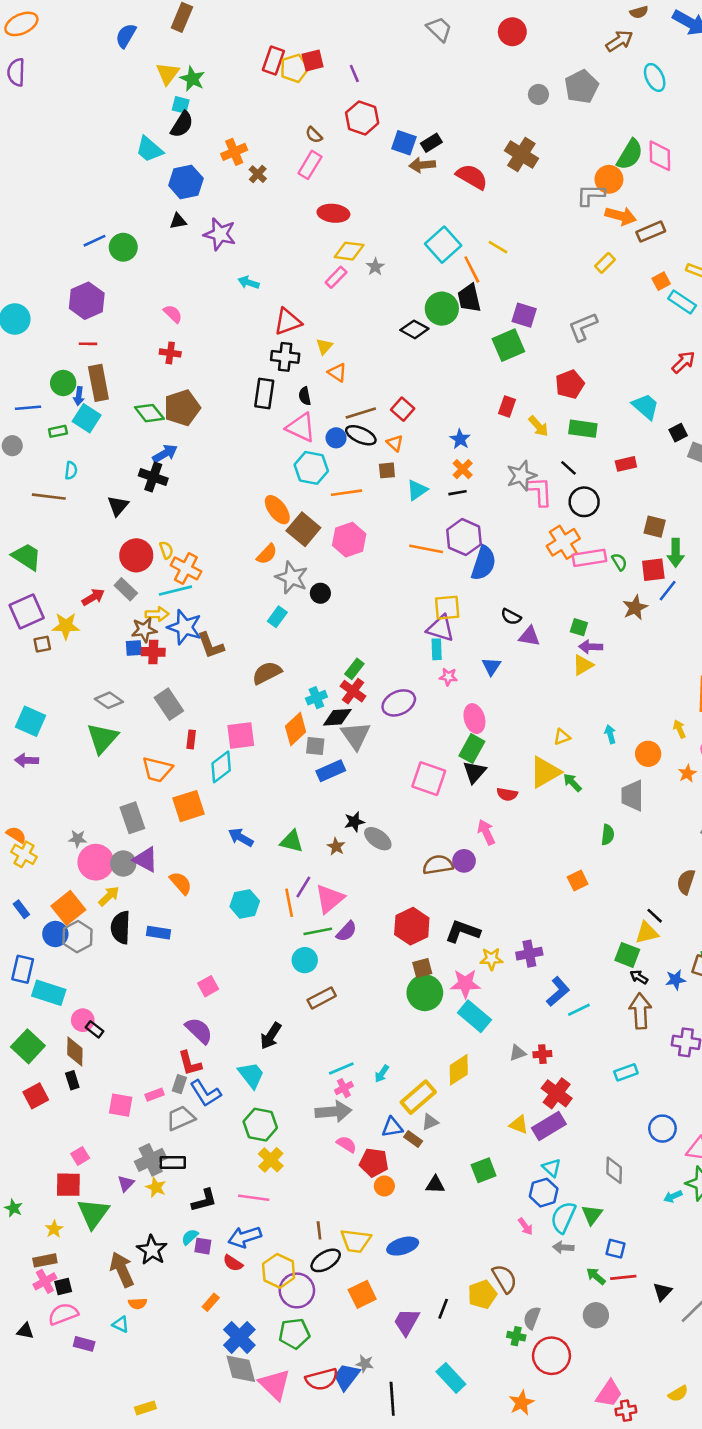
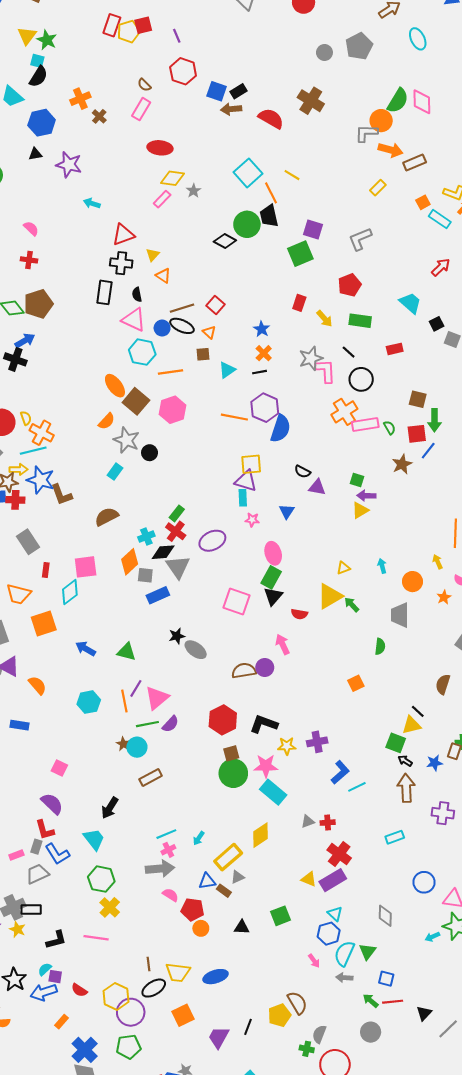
brown star: (336, 847) -> (123, 744), moved
pink square: (208, 986) -> (59, 768), turned -35
blue arrow: (245, 1237) -> (44, 992), moved

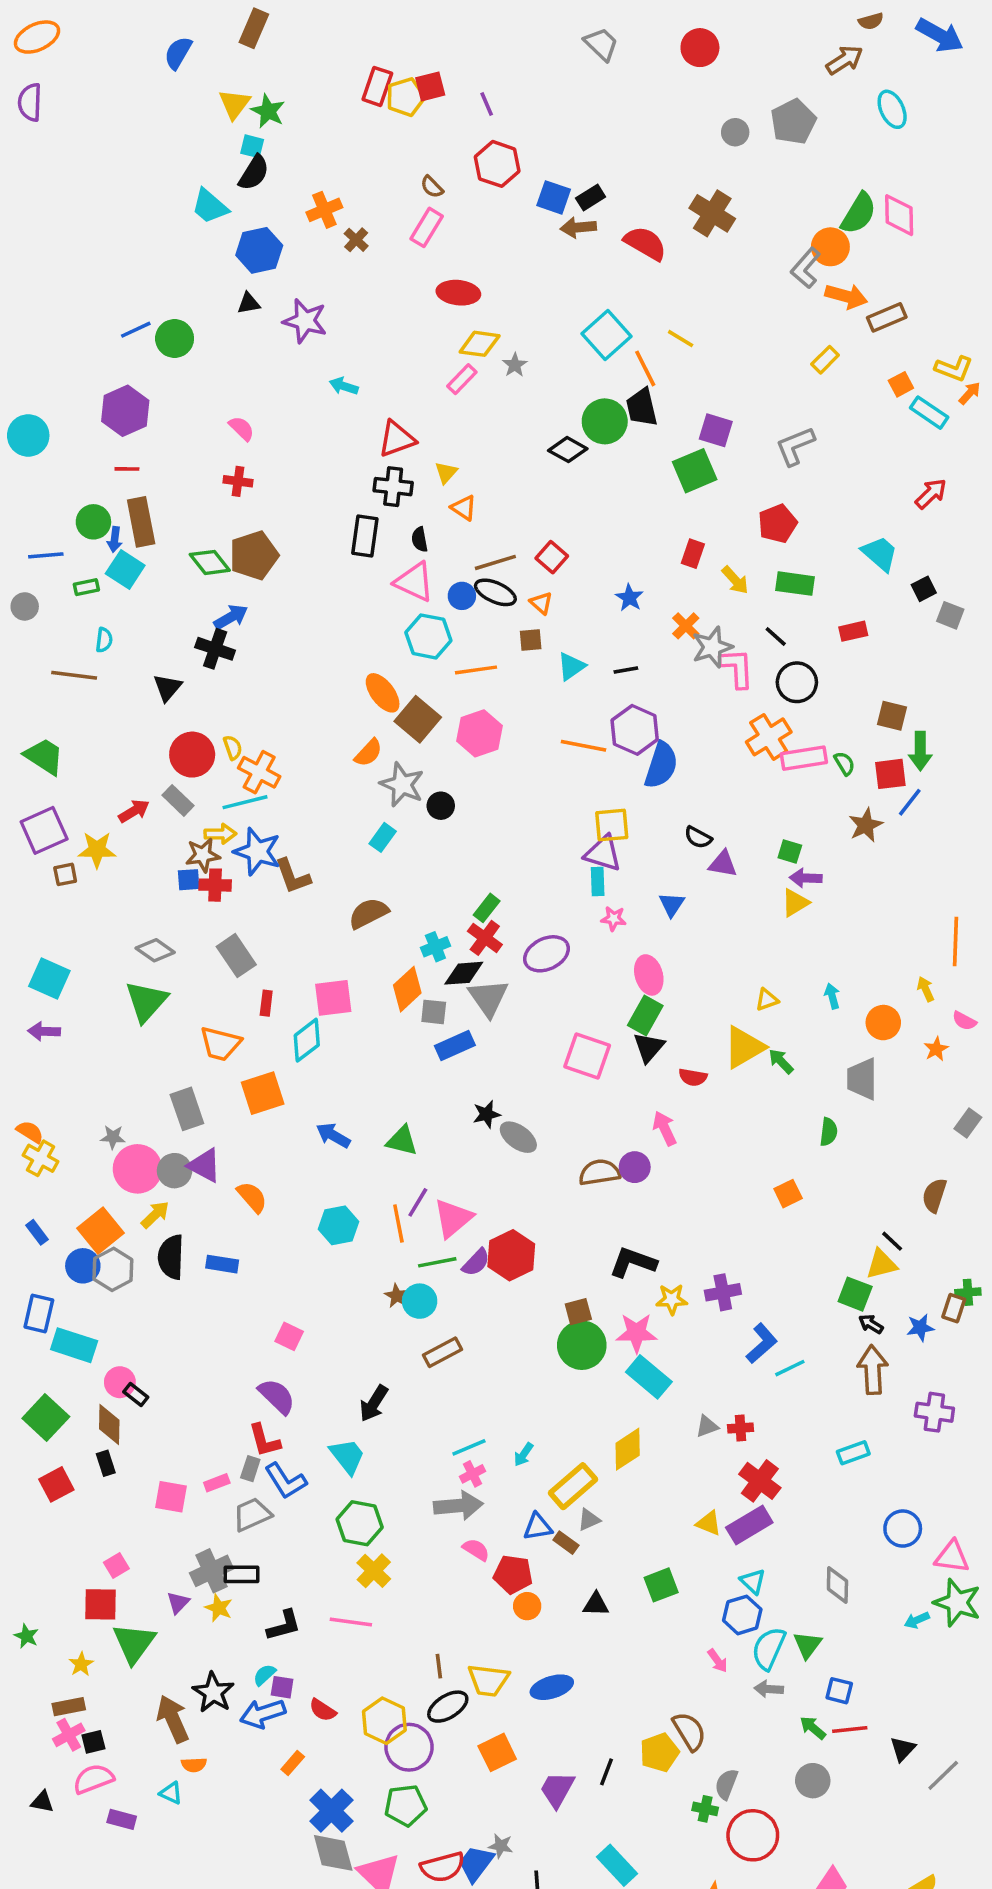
gray L-shape: (366, 133) -> (806, 268), turned -50
orange cross: (264, 353) -> (686, 626), moved
red hexagon: (223, 720) -> (511, 1255), moved

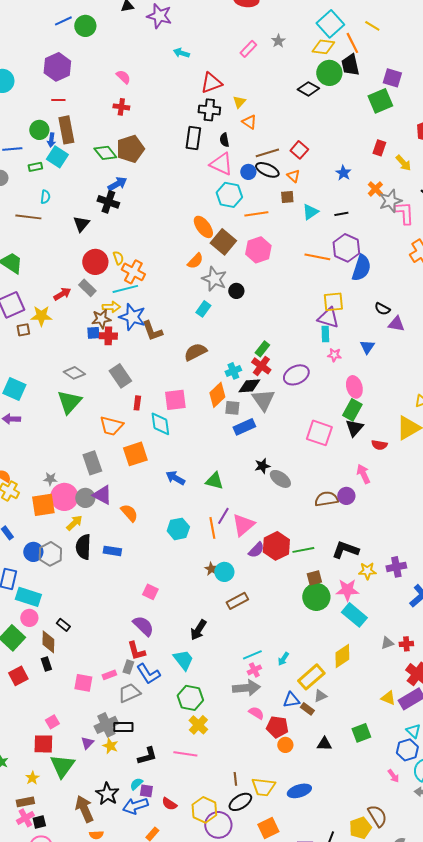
yellow diamond: (480, 344) -> (323, 47), moved
cyan diamond: (307, 1040) -> (160, 424), turned -60
orange square: (100, 1231) -> (43, 505), moved, turned 30
green line: (437, 1262) -> (303, 550), moved
pink circle: (120, 1382) -> (29, 618), moved

